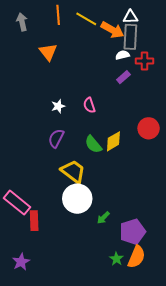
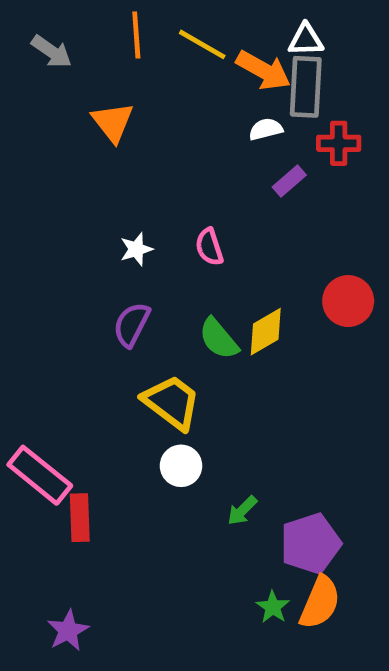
gray arrow: (22, 22) -> (52, 52), turned 138
white semicircle: (122, 55) -> (266, 129), moved
white circle: (77, 199) -> (181, 466), size x0.6
purple star: (21, 262) -> (68, 631), moved

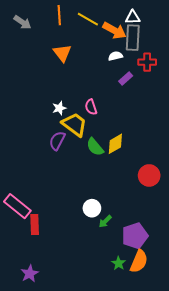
orange triangle: (113, 122) -> (62, 53), moved
red circle: (348, 301) -> (149, 175), moved
yellow trapezoid: (172, 402) -> (75, 124), moved
white circle: (181, 466) -> (92, 208), moved

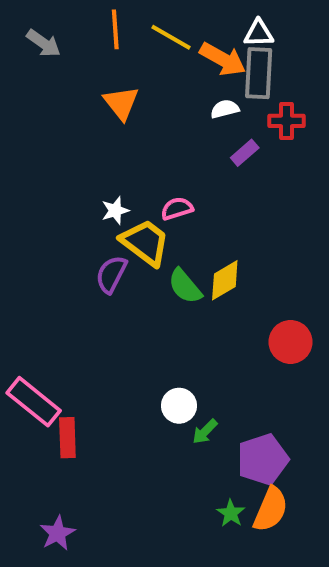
pink semicircle: (91, 107) -> (177, 209), turned 91

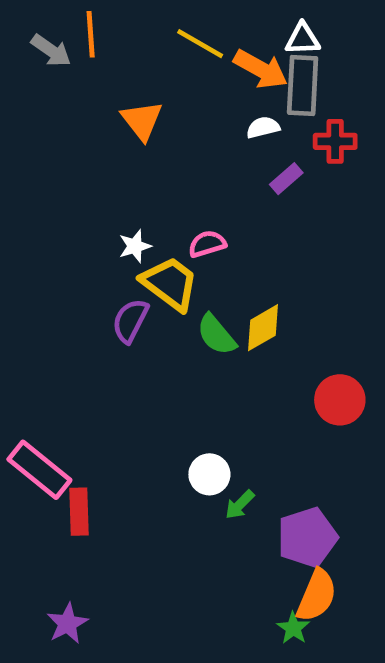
orange line: (115, 29) -> (91, 34), moved
green star: (231, 513) -> (293, 628), moved

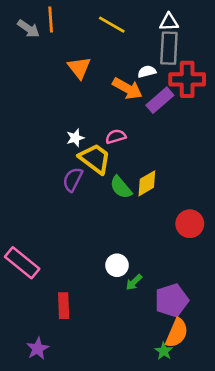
orange arrow: (261, 69) -> (127, 88), moved
red cross: (335, 141) -> (187, 79), size x1.5
purple rectangle: (286, 179) -> (160, 100), size x1.5
red rectangle: (79, 512) -> (64, 306), moved

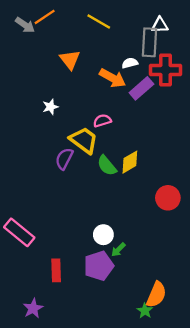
orange line: (51, 20) -> (45, 17), turned 60
white triangle: (169, 22) -> (160, 25), moved
white star: (75, 138) -> (50, 107), moved
purple pentagon: (172, 300) -> (99, 266), moved

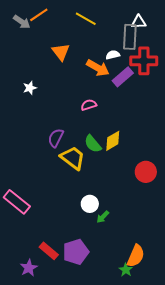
white star: (50, 107) -> (30, 88), moved
yellow trapezoid: (84, 140) -> (73, 158), moved
purple pentagon: (99, 266) -> (76, 252), moved
red rectangle: (56, 270) -> (49, 251), moved, turned -48

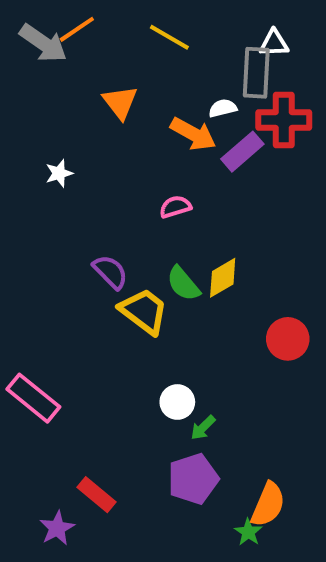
gray arrow: (22, 22) -> (43, 43), size x1.4
purple semicircle: (56, 138) -> (110, 272), turned 108
purple pentagon: (76, 252) -> (193, 479), moved

